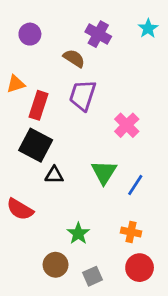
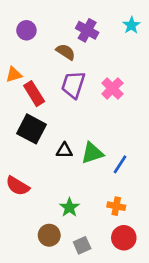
red rectangle: (38, 105) -> (34, 94), turned -50
pink cross: (127, 125) -> (112, 88), moved
green triangle: (104, 172) -> (92, 153), turned 40
black triangle: (54, 175) -> (64, 150), moved

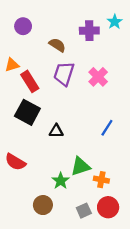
purple cross: (87, 30) -> (89, 31), moved, turned -30
green triangle: (92, 153) -> (80, 166), moved
blue line: (120, 164) -> (107, 128), moved
gray square: (82, 245) -> (84, 211), moved

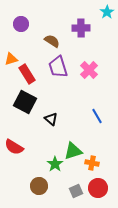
cyan star: (115, 22) -> (107, 12), moved
purple trapezoid: (64, 74) -> (58, 67), turned -35
blue line: (107, 128) -> (97, 116), turned -63
black triangle: (56, 131) -> (51, 119), turned 40

